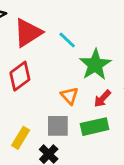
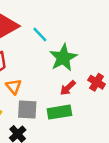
orange triangle: (70, 96) -> (14, 86), moved

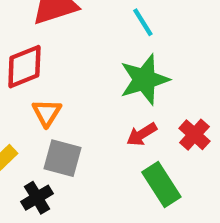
cyan line: (40, 34) -> (143, 22), moved
green rectangle: (59, 112) -> (161, 185), moved, turned 55

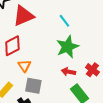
red arrow: (142, 134) -> (68, 72), turned 48

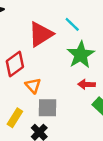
red triangle: (23, 16) -> (41, 34), moved

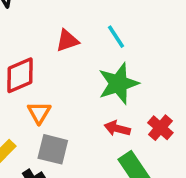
red triangle: (41, 34) -> (67, 41), size x0.6

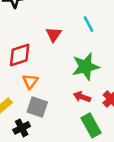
cyan line: (116, 37) -> (89, 24), moved
red triangle: (67, 41) -> (54, 34), turned -42

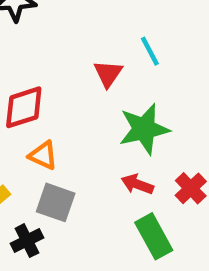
red triangle: (54, 34) -> (108, 74), moved
orange triangle: (30, 81) -> (43, 155), turned -42

